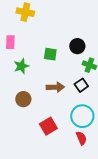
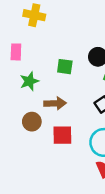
brown arrow: (55, 87) -> (55, 103), moved
red square: (48, 126) -> (62, 135), moved, turned 30

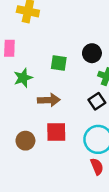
brown circle: (32, 122) -> (25, 141), moved

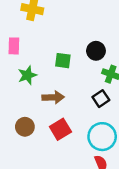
red square: (56, 132) -> (60, 129), turned -30
brown circle: (25, 141) -> (25, 127), moved

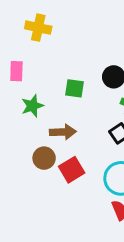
brown circle: (25, 127) -> (44, 158), moved

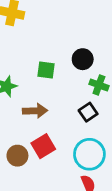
brown circle: (44, 158) -> (17, 156), moved

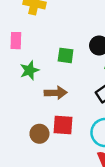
red square: (43, 146) -> (63, 125), turned 35

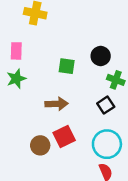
green star: (30, 70) -> (16, 79), moved
red square: (63, 125) -> (64, 137), turned -30

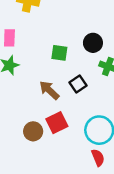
brown arrow: (57, 104) -> (49, 90), turned -135
black square: (106, 105) -> (78, 84), moved

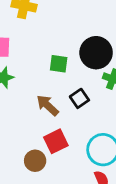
black circle: (93, 43) -> (96, 53), size x1.5
brown circle: (33, 131) -> (35, 161), moved

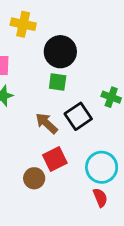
black circle: (96, 53) -> (60, 52), moved
black square: (79, 98) -> (78, 116), size x1.4

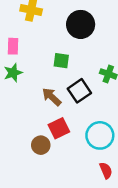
black circle: (60, 52) -> (81, 24), moved
red semicircle: (100, 198) -> (106, 170), moved

